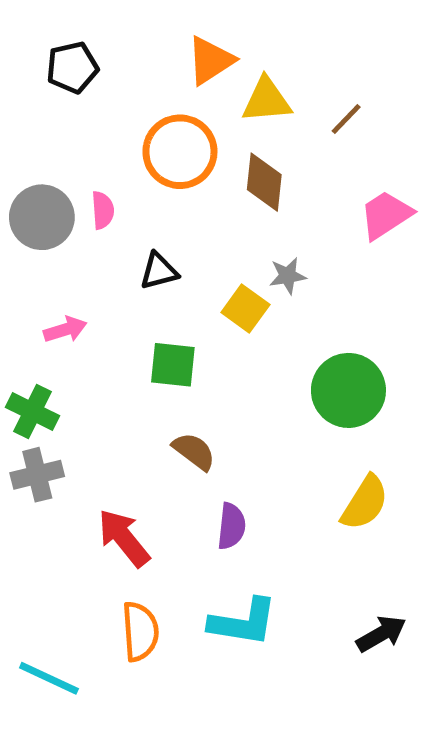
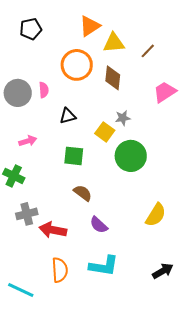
green circle: (348, 390) -> (131, 156), moved
gray cross: (37, 475) -> (27, 214), moved
purple semicircle: (231, 526) -> (99, 225), turned 126
red arrow: (124, 538) -> (53, 230), turned -40

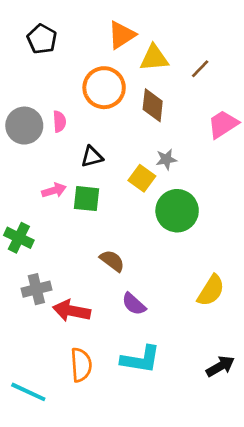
black pentagon: (31, 29) -> (42, 39), turned -30
pink arrow: (28, 141) -> (54, 190), moved
green square: (74, 156) -> (86, 199), moved

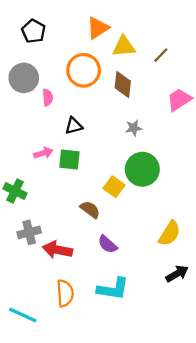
gray circle: (24, 126) -> (24, 78), moved
yellow square: (142, 178) -> (114, 187), moved
black arrow: (220, 366) -> (177, 274), moved

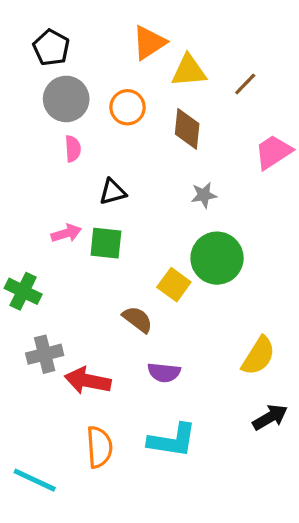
orange circle: (84, 70) -> (128, 107), size x0.7
gray circle: (24, 78) -> (66, 99), moved
purple semicircle: (107, 244) -> (164, 372), turned -36

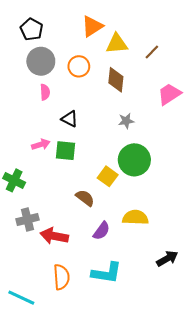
black triangle: (113, 192) -> (70, 119), turned 42
yellow semicircle: (258, 356) -> (135, 217), moved, turned -120
purple semicircle: (164, 372) -> (101, 231), turned -60

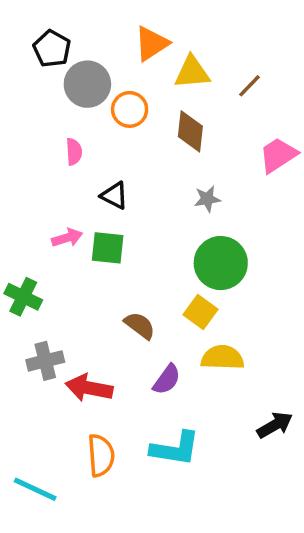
gray circle: (41, 61) -> (87, 84), moved
yellow square: (108, 176) -> (200, 312), moved

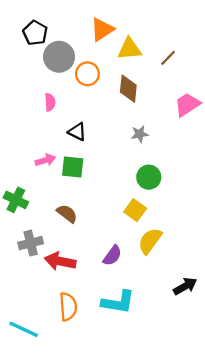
green circle: (221, 263) -> (149, 177), size x0.7
brown semicircle: (140, 325) -> (67, 214), moved
yellow semicircle: (222, 358) -> (150, 241), turned -56

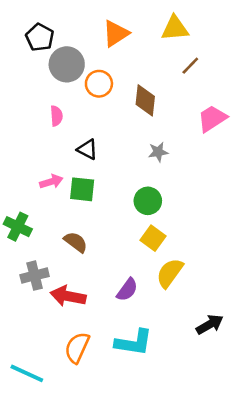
yellow triangle: (129, 49) -> (175, 28), moved
green circle: (149, 177) -> (148, 201), moved
orange semicircle: (68, 307) -> (77, 348), turned -152

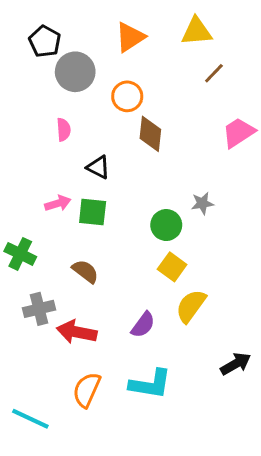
orange circle: (99, 84) -> (127, 96), moved
brown diamond: (145, 100) -> (150, 134), moved
gray star: (158, 152) -> (202, 203), moved

